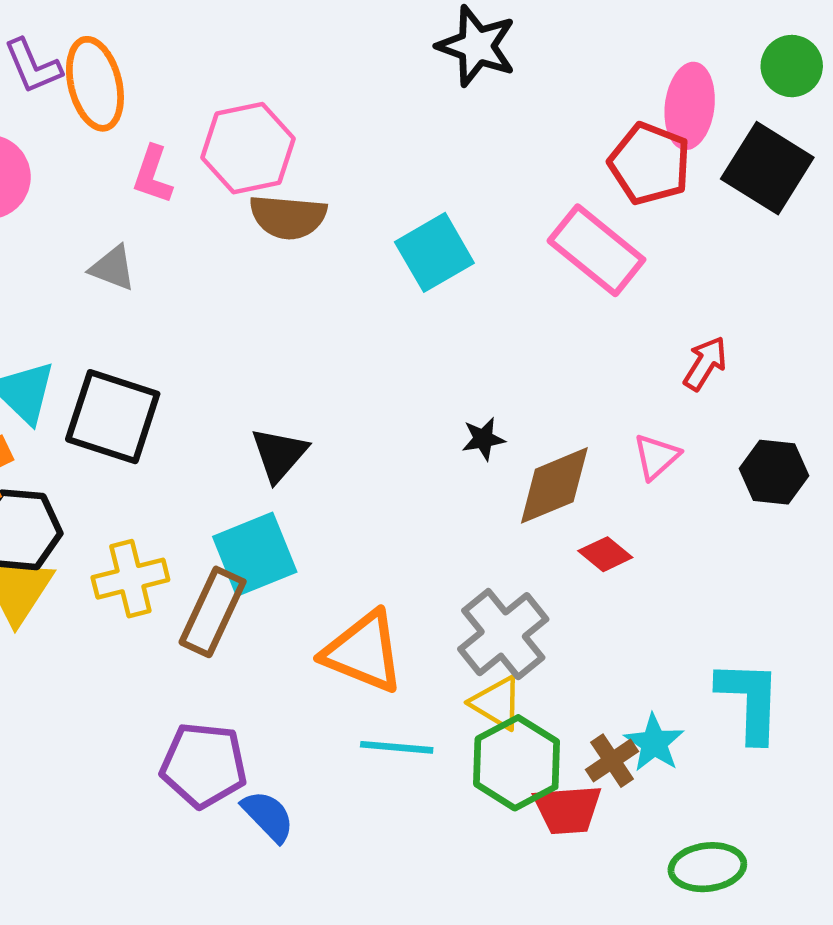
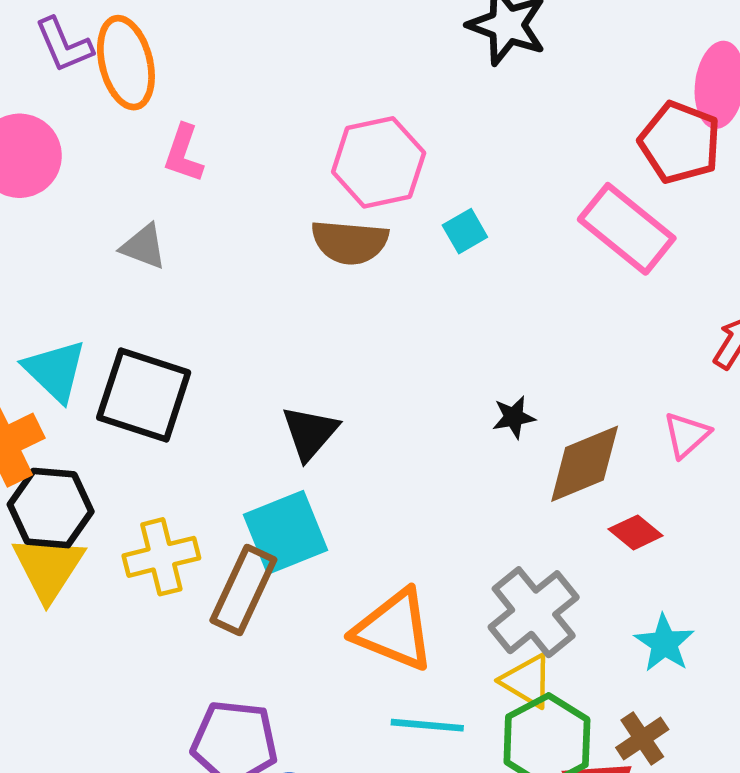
pink hexagon: (248, 148) -> (379, 162), moved
brown semicircle: (288, 217) -> (350, 242), moved
cyan square: (434, 252) -> (465, 231), size x0.6
cyan star: (654, 743) -> (664, 643), moved

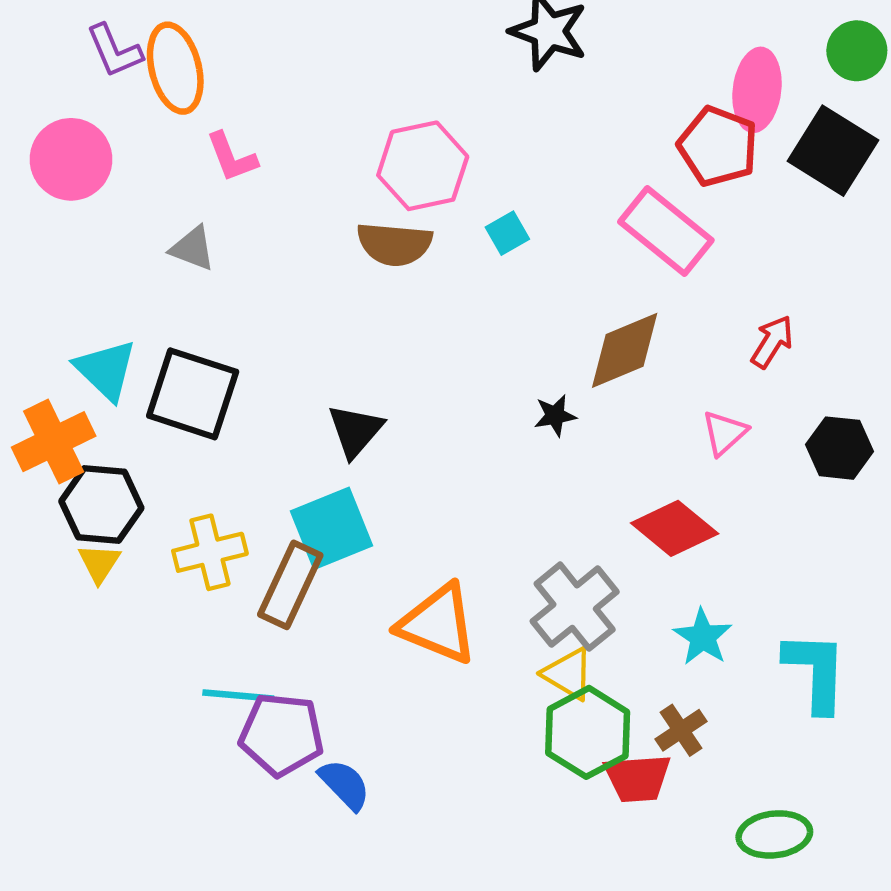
pink L-shape: (184, 154) -> (232, 157), turned -40
brown diamond: (585, 464) -> (625, 350), moved
red diamond: (636, 532) -> (675, 528), size x1.6
yellow triangle: (48, 568) -> (99, 563), size x0.6
cyan line: (427, 725) -> (238, 696), moved

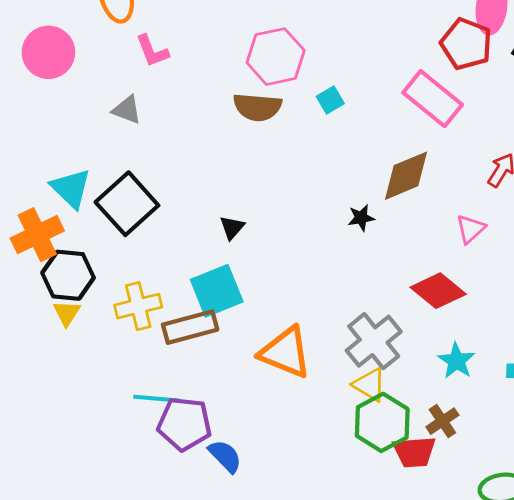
black square: (193, 394) -> (127, 204), turned 30
black triangle: (355, 431) -> (232, 228), size x0.7
brown rectangle: (290, 585) -> (190, 327), turned 50

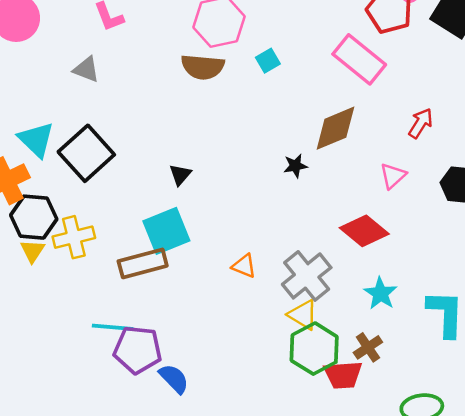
yellow cross: (138, 306) -> (74, 237), moved
orange triangle: (285, 352) -> (244, 266), moved, size x0.5

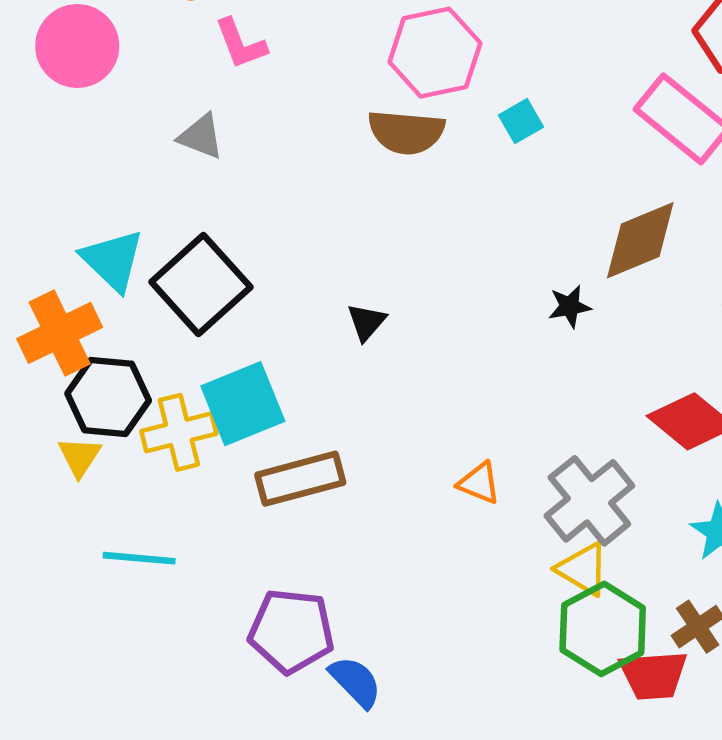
cyan square: (166, 231) -> (243, 404), moved
yellow triangle: (32, 251) -> (79, 457), moved
cyan line: (113, 327) -> (139, 558), moved

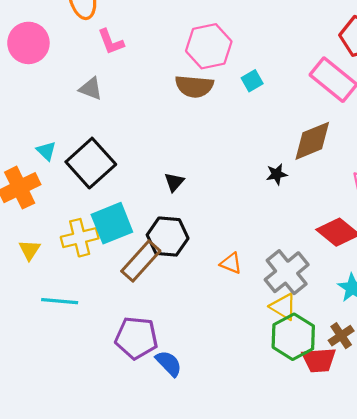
cyan triangle: (113, 260) -> (46, 151), size x0.6
black hexagon: (108, 397) -> (168, 237), moved
brown rectangle: (300, 479) -> (141, 261), turned -33

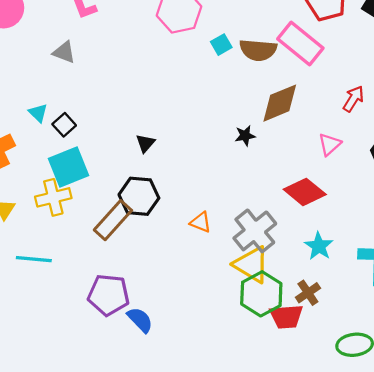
brown semicircle: (194, 86) -> (258, 50), moved
cyan triangle: (46, 151) -> (38, 113), moved
black square: (91, 163) -> (64, 125), size x0.5
cyan square: (112, 223) -> (68, 167), moved
yellow triangle: (283, 307) -> (252, 265), size x1.4

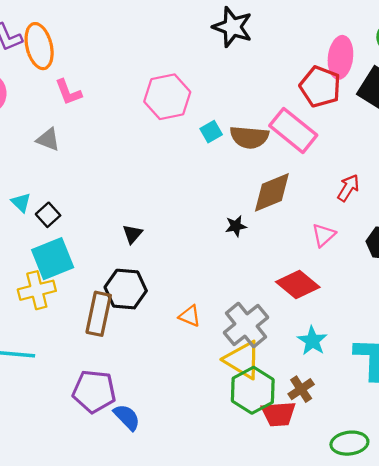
brown rectangle: (113, 220) -> (99, 314), turned -30

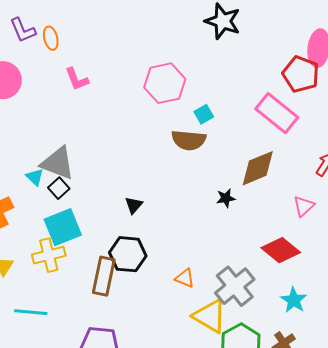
orange ellipse: (39, 46) -> (51, 38), size x0.6
brown semicircle: (249, 137) -> (189, 140), moved
gray triangle: (48, 139) -> (58, 163), moved, size x1.6
yellow triangle: (243, 360) -> (210, 316), moved

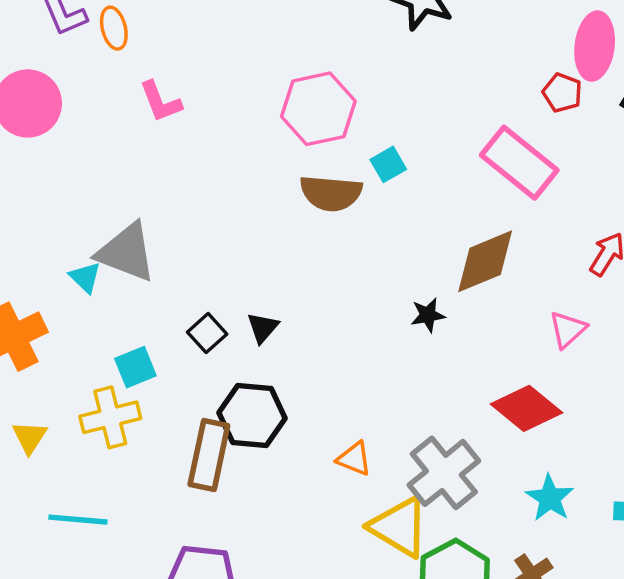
red pentagon: (301, 74) -> (562, 93), size x0.6
brown semicircle: (189, 140) -> (331, 193), moved
black square: (59, 188) -> (207, 333), moved
cyan square: (63, 227) -> (135, 367), size x0.6

